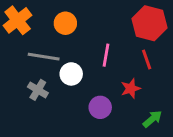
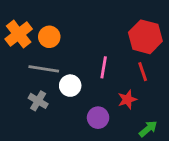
orange circle: (65, 23) -> (49, 37), moved

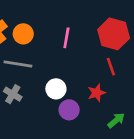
pink line: (104, 67) -> (66, 38), moved
white circle: (70, 86) -> (56, 89), moved

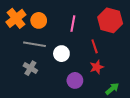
red line: (111, 67) -> (95, 46), moved
white circle: (56, 89) -> (61, 54), moved

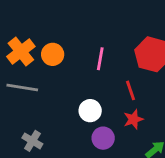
gray line: (35, 44) -> (22, 88), moved
white circle: (61, 54) -> (90, 111), moved
gray cross: (30, 68) -> (32, 141), moved

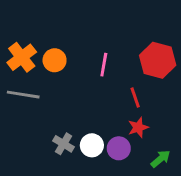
white circle: (90, 111) -> (92, 145), moved
purple circle: (103, 138) -> (119, 148), moved
gray cross: (32, 141) -> (64, 144), moved

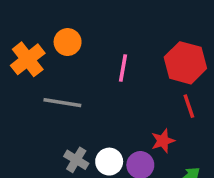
orange circle: (55, 60) -> (68, 42), moved
gray line: (23, 95) -> (62, 103), moved
red line: (135, 98) -> (189, 106), moved

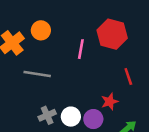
red hexagon: (185, 63) -> (112, 34), moved
gray cross: (76, 160) -> (47, 115), turned 35

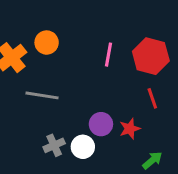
red hexagon: (112, 34) -> (151, 56), moved
pink line: (81, 49) -> (109, 55), moved
purple circle: (93, 119) -> (101, 124), moved

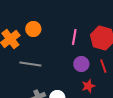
purple circle: (101, 124) -> (81, 64), moved

